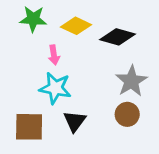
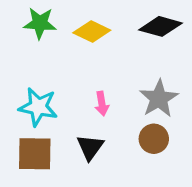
black diamond: (118, 37) -> (161, 26), moved
pink arrow: (54, 55) -> (102, 104), moved
cyan star: (55, 88) -> (38, 107), moved

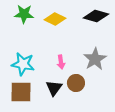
brown circle: (154, 139) -> (76, 83), moved

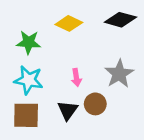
green star: (24, 14) -> (29, 42), moved

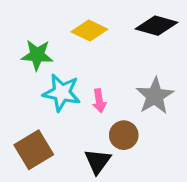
cyan star: (29, 80) -> (62, 93), moved
black triangle: (68, 110) -> (98, 161), moved
brown square: (26, 115) -> (34, 150), turned -32

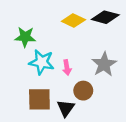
yellow diamond: (89, 31) -> (73, 20), moved
brown square: (34, 150) -> (39, 99), moved, turned 30

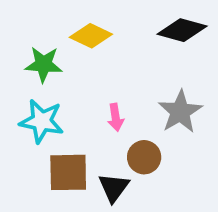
yellow diamond: (73, 20) -> (91, 36), moved
cyan star: (42, 62) -> (42, 121), moved

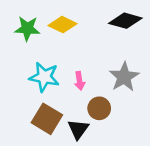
green star: (44, 64) -> (27, 29), moved
cyan star: (42, 121) -> (44, 77), moved
brown square: (68, 172) -> (47, 119), turned 32

